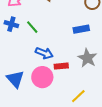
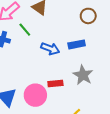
green line: (32, 27) -> (25, 30), moved
blue arrow: (44, 53) -> (50, 49), moved

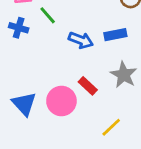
red rectangle: (55, 84) -> (88, 86), turned 48

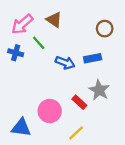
red rectangle: (88, 86) -> (79, 102), moved
blue triangle: (24, 104) -> (21, 127), moved, turned -40
yellow line: (111, 127) -> (76, 133), moved

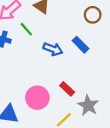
blue rectangle: (93, 58) -> (80, 45), turned 56
gray star: (99, 90) -> (88, 105), moved

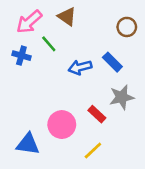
blue arrow: (53, 49) -> (80, 67), turned 144
gray star: (88, 105) -> (122, 97), moved, turned 30

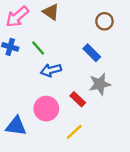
green line: (49, 44) -> (38, 48), moved
blue arrow: (80, 67) -> (51, 70), moved

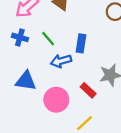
blue rectangle: (92, 53) -> (81, 43), moved, turned 54
blue triangle: (16, 126) -> (26, 81), moved

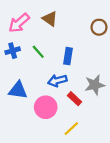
blue cross: (20, 37) -> (13, 51), turned -32
blue arrow: (61, 61) -> (57, 81), moved

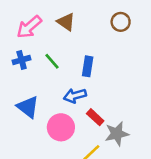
brown circle: (99, 27) -> (121, 22), moved
gray star: (95, 85) -> (117, 134), moved
blue triangle: (18, 90) -> (28, 107), turned 30

